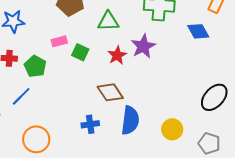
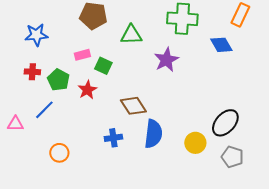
red star: (117, 55) -> (87, 90), moved
black ellipse: (214, 97) -> (225, 123), moved
orange circle: (36, 139) -> (59, 153), size x0.7

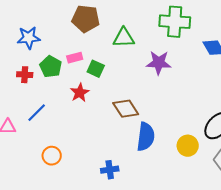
purple star: (166, 60) -> (159, 63), turned 30
green pentagon: (58, 80) -> (51, 67), moved
blue cross: (113, 138) -> (110, 170), moved

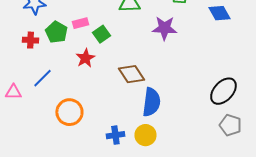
green square: (96, 69) -> (101, 34), turned 30
yellow circle: (188, 146) -> (145, 135), moved
orange circle: (52, 156) -> (69, 112), moved, size x1.4

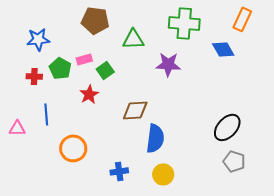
brown diamond: (131, 74) -> (135, 110), turned -60
blue line: (42, 78) -> (46, 114), turned -50
yellow circle: (145, 135) -> (163, 174), moved

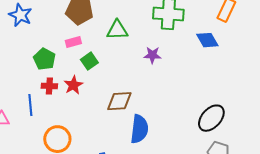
blue star: (38, 39) -> (20, 15), moved, turned 30
pink rectangle: (84, 59) -> (73, 42), moved
purple star: (168, 64) -> (152, 55), size x0.7
red cross: (34, 76) -> (49, 86), moved

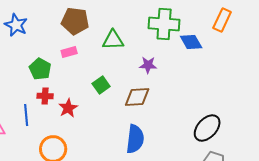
blue diamond: (207, 40) -> (191, 42), moved
green square: (89, 61) -> (101, 85), moved
red star: (73, 85) -> (68, 108), moved
brown diamond: (119, 101) -> (137, 97), moved

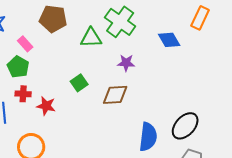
green cross: (164, 24) -> (120, 22), moved, turned 32
pink rectangle: (69, 52) -> (25, 44), moved, turned 63
red star: (68, 108) -> (46, 106), turned -30
blue semicircle: (135, 139) -> (148, 137), moved

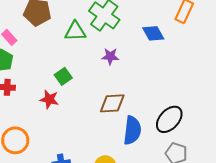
brown diamond: (115, 95) -> (112, 103), moved
red star: (46, 106) -> (49, 99), moved

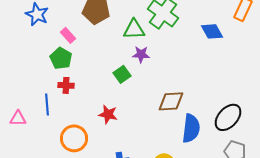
purple star: (110, 56) -> (141, 54), moved
red star: (49, 99) -> (108, 114), moved

